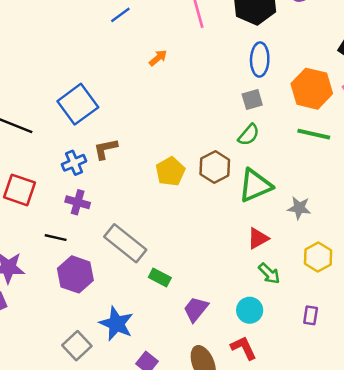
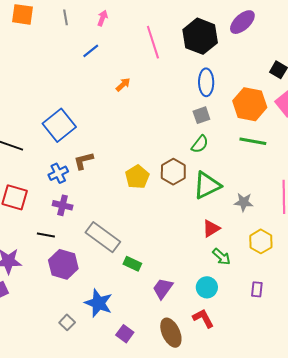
gray square: (77, 346) -> (67, 322), size x0.7

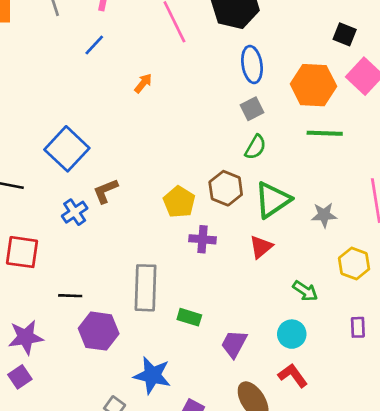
purple cross: (63, 205) -> (202, 239), moved
red triangle: (211, 228) -> (261, 247), moved
gray rectangle: (103, 237) -> (146, 288), turned 64

